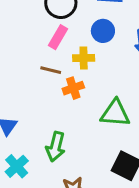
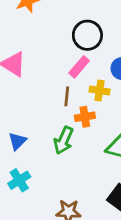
brown line: (51, 70) -> (67, 96), turned 72
green arrow: (56, 147) -> (63, 140), moved

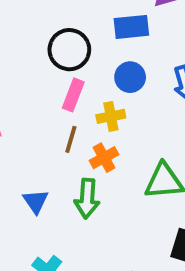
brown line: (67, 96) -> (71, 139), turned 30
blue triangle: (17, 141) -> (36, 201), moved

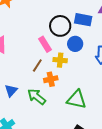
black circle: (69, 50) -> (60, 26), moved
pink rectangle: (73, 95) -> (45, 44), turned -70
green arrow: (87, 198) -> (37, 97), turned 108

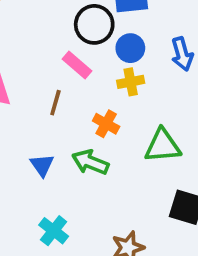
yellow cross: (60, 60) -> (131, 82), moved
brown line: (37, 65) -> (55, 103), moved
orange cross: (51, 79) -> (106, 124), turned -32

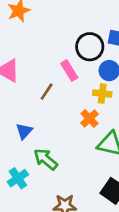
orange cross: (106, 124) -> (90, 118), moved
green arrow: (90, 162) -> (46, 159), moved

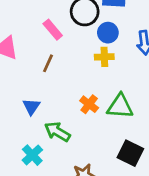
pink rectangle: (69, 71) -> (53, 30), moved
orange cross: (90, 118) -> (89, 104), moved

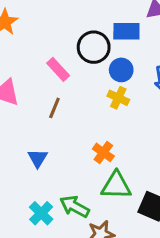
yellow cross: (104, 57) -> (118, 98), turned 30
green triangle: (120, 106) -> (116, 185), moved
green arrow: (57, 132) -> (75, 207), moved

